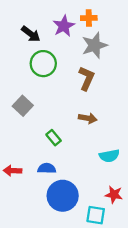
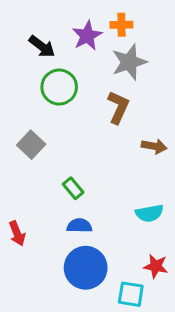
brown arrow: (88, 118) -> (154, 146), moved
blue semicircle: (47, 168) -> (79, 226), moved
red arrow: (12, 171) -> (17, 233), turned -114

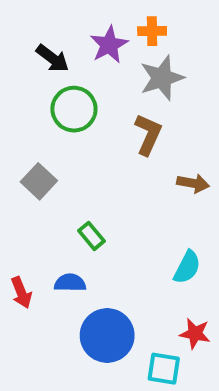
cyan semicircle: (149, 213) -> (187, 267), turned -52
blue semicircle: (79, 226) -> (70, 283), moved

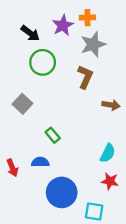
red star: (195, 334) -> (110, 181), moved

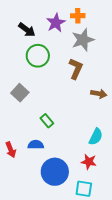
red star: (110, 181) -> (89, 162), moved

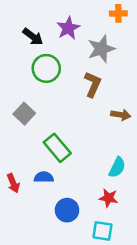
orange cross: (78, 16) -> (118, 13), moved
green rectangle: (47, 121) -> (57, 148), size x1.6
blue circle: (55, 172) -> (67, 210), size x0.7

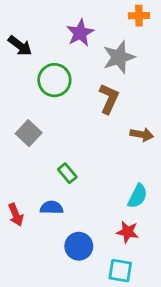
black arrow: (33, 37) -> (20, 46), moved
green rectangle: (57, 148) -> (67, 173), size x0.6

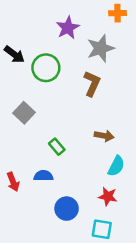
black arrow: (20, 46) -> (14, 54), moved
brown arrow: (142, 135) -> (104, 136), moved

